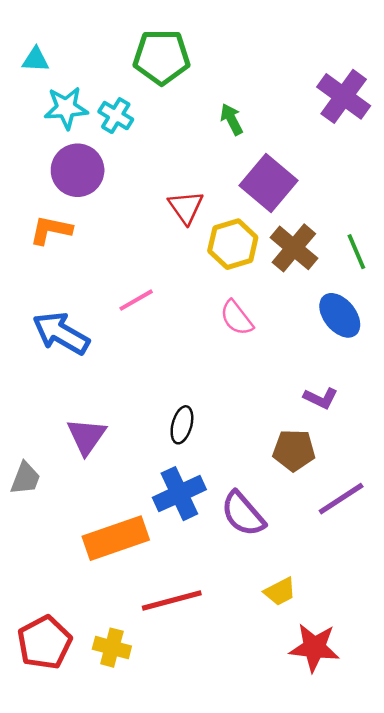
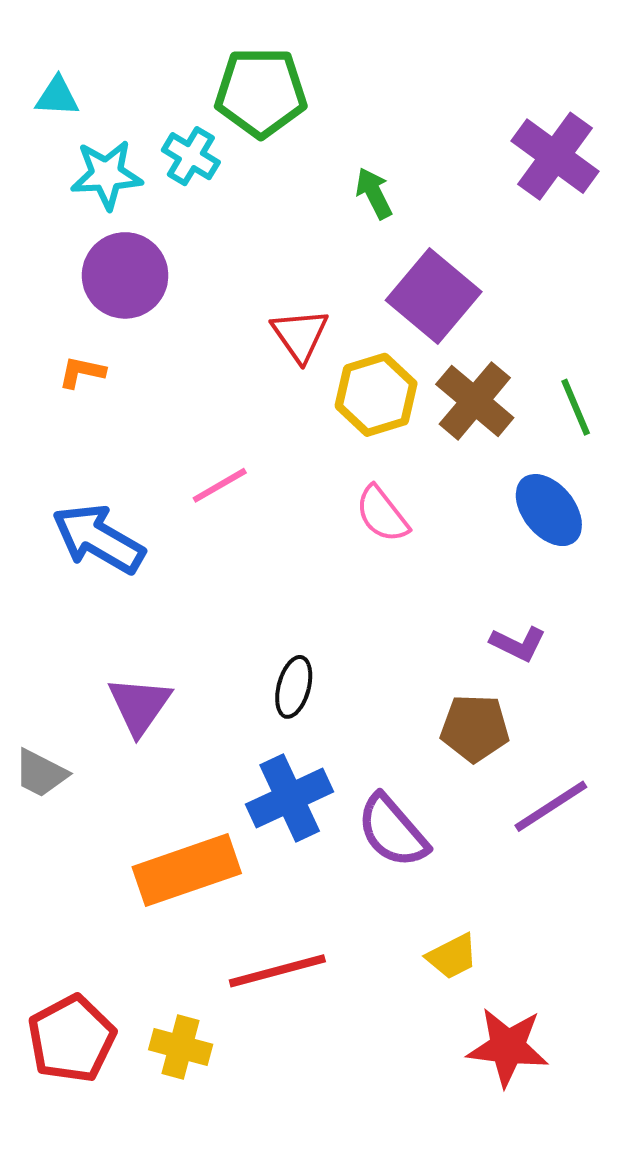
cyan cross: (116, 116) -> (191, 156), moved
orange L-shape: (51, 230) -> (82, 372), size x0.7
gray trapezoid: (25, 478) -> (41, 773), turned 96

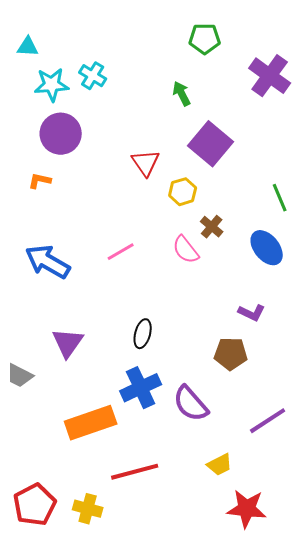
green pentagon: (261, 92) -> (205, 39), moved, size x0.7
yellow hexagon: (376, 395) -> (183, 192), size x0.7
brown cross: (475, 401) -> (212, 227), moved, size x0.6
pink line: (220, 485) -> (121, 252), moved
purple line: (551, 806) -> (268, 421), moved

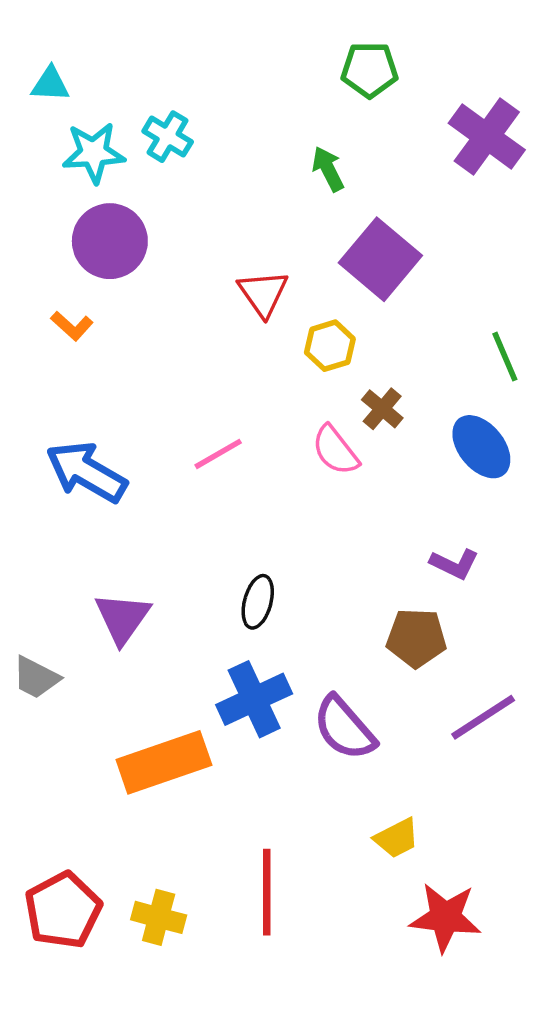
orange L-shape: (40, 181) -> (72, 326), turned -150
purple line: (268, 421) -> (483, 717), moved
red line: (135, 472) -> (267, 892), moved, turned -75

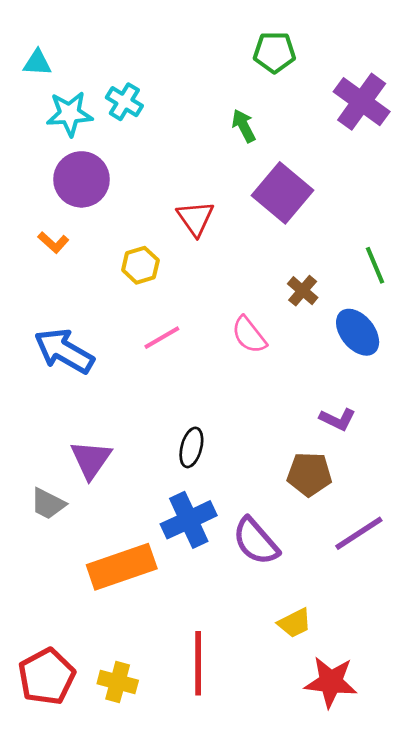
yellow hexagon: (330, 346) -> (140, 265), moved
brown cross: (382, 409) -> (303, 291), moved
gray trapezoid: (36, 678) -> (48, 504), moved

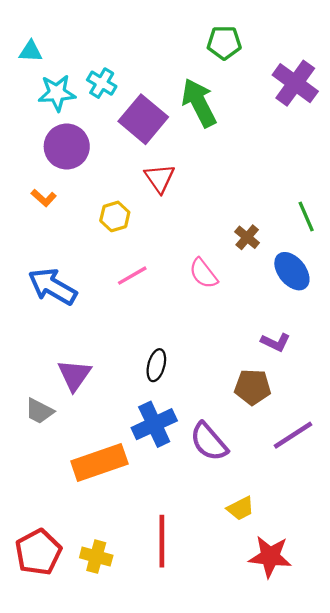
green arrow: (244, 126) -> (199, 103), size x1.8
purple square: (283, 193) -> (143, 119), moved

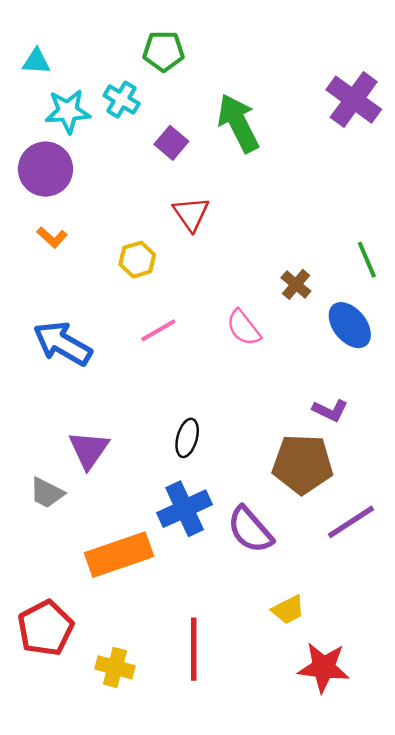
green pentagon: (224, 43) -> (164, 51), moved
purple square: (143, 119) -> (171, 143), size x0.6
purple circle: (67, 147) -> (45, 169), moved
brown pentagon: (253, 387) -> (303, 464), size x1.4
red pentagon: (38, 552) -> (45, 628), moved

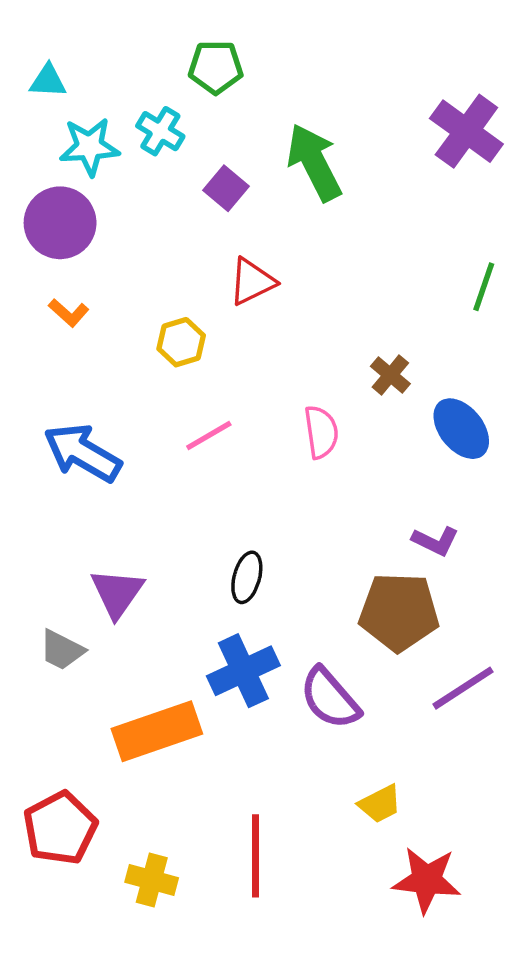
red triangle: (191, 214) -> (252, 282), turned 39
green line: (367, 260) -> (484, 287), moved, turned 42
pink semicircle: (244, 328) -> (321, 432), turned -150

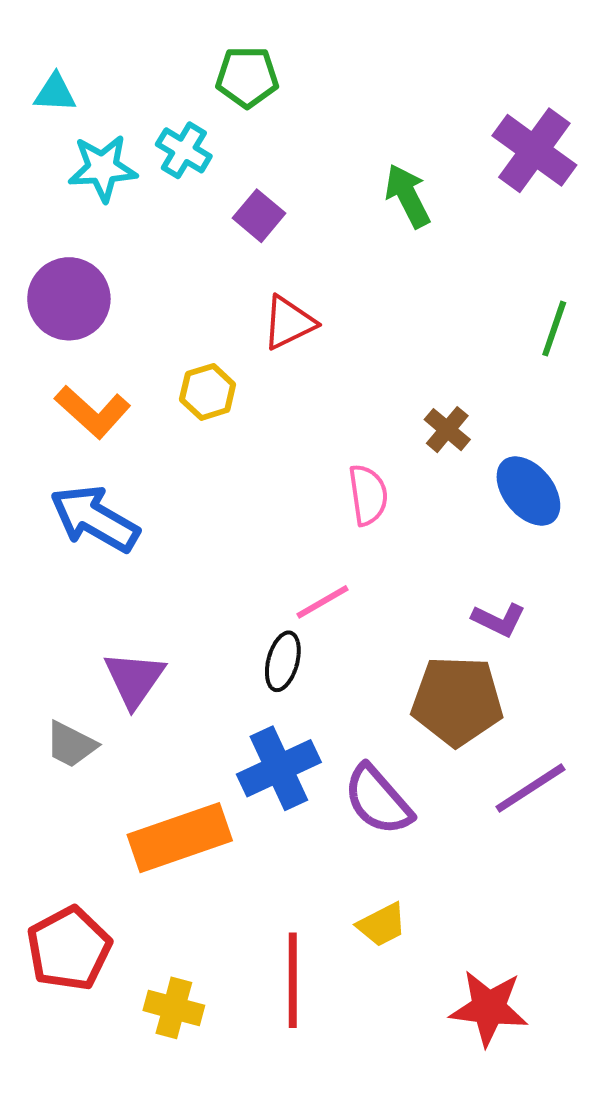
green arrow: (314, 162) -> (408, 196), moved, size x0.7
purple circle: (60, 223) -> (69, 299), moved
orange L-shape: (69, 313) -> (93, 412), moved, size x1.6
pink line: (209, 436) -> (322, 602), moved
yellow trapezoid: (380, 804) -> (382, 925), moved

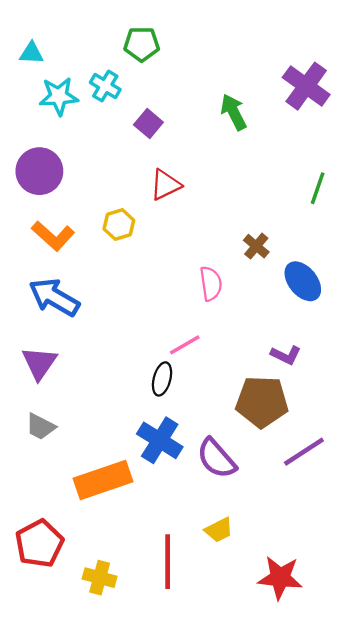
purple triangle: (134, 679) -> (39, 363), moved
blue cross: (279, 768) -> (160, 440), turned -33

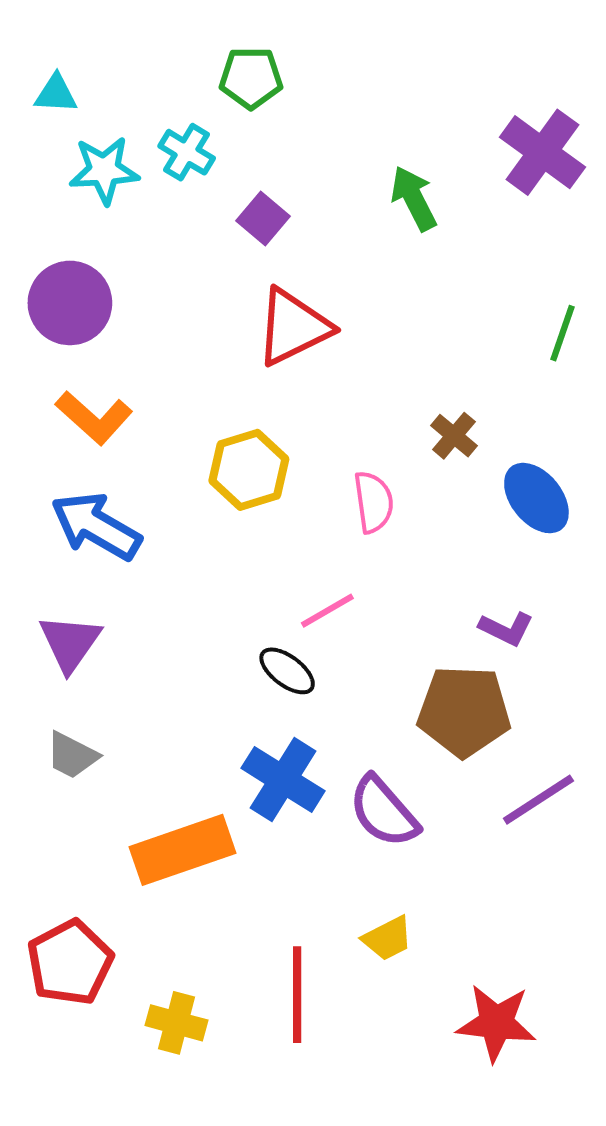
red triangle: (165, 185) -> (293, 327), size x1.4
yellow hexagon: (119, 225) -> (249, 470), moved, size x1.4
black ellipse: (162, 379) -> (287, 671), turned -68

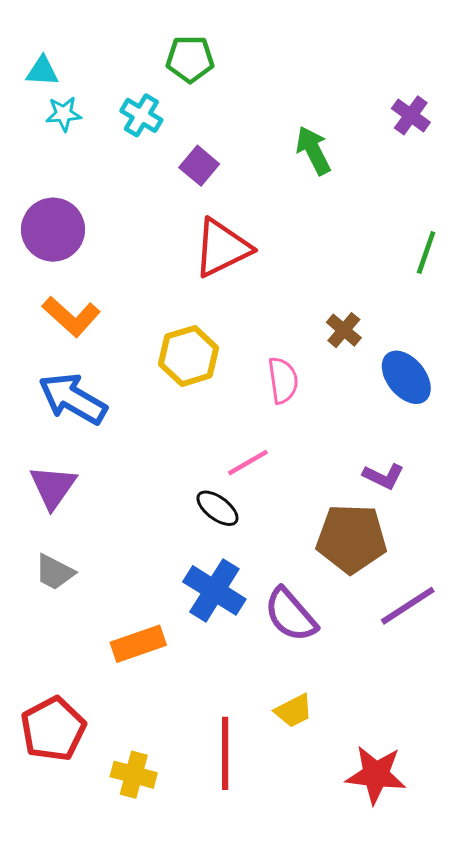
purple cross: (542, 152) -> (411, 115), size x0.6
cyan star: (104, 170) -> (64, 114), moved, size x0.7
orange rectangle: (183, 850) -> (138, 644), size x0.7

